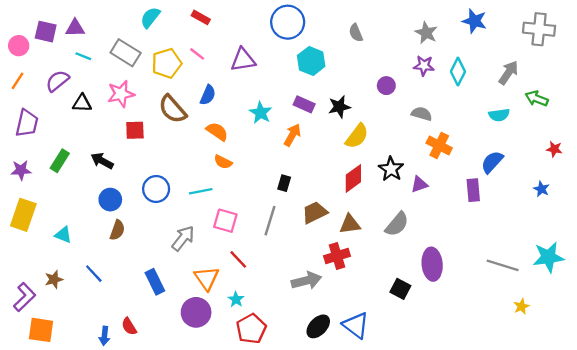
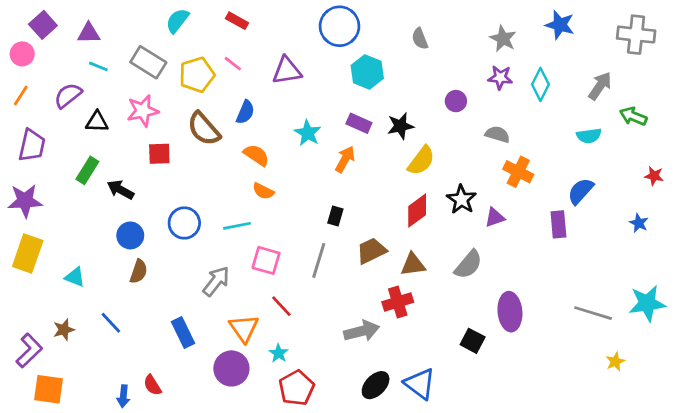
purple square: (46, 32) -> (43, 25), moved, turned 35
green rectangle: (60, 161) -> (87, 170), moved
purple star: (21, 170) -> (25, 201), size x1.4

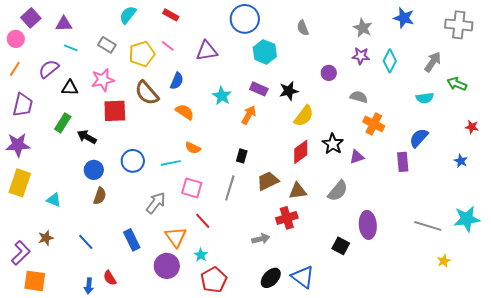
gray rectangle: (148, 62) -> (107, 45), size x0.7
red square: (159, 154) -> (115, 111), size x1.4
orange semicircle: (263, 191) -> (193, 148), moved
blue line: (111, 323) -> (86, 242), moved
gray arrow: (362, 331) -> (261, 239), size x0.7

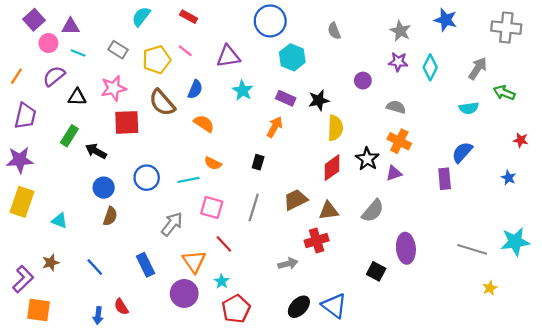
pink circle: (16, 39) -> (48, 43), moved
cyan star: (222, 96) -> (243, 90), moved
yellow semicircle: (304, 116) -> (335, 128), turned -35
orange cross: (374, 124) -> (399, 141), moved
black rectangle: (242, 156) -> (258, 162), moved

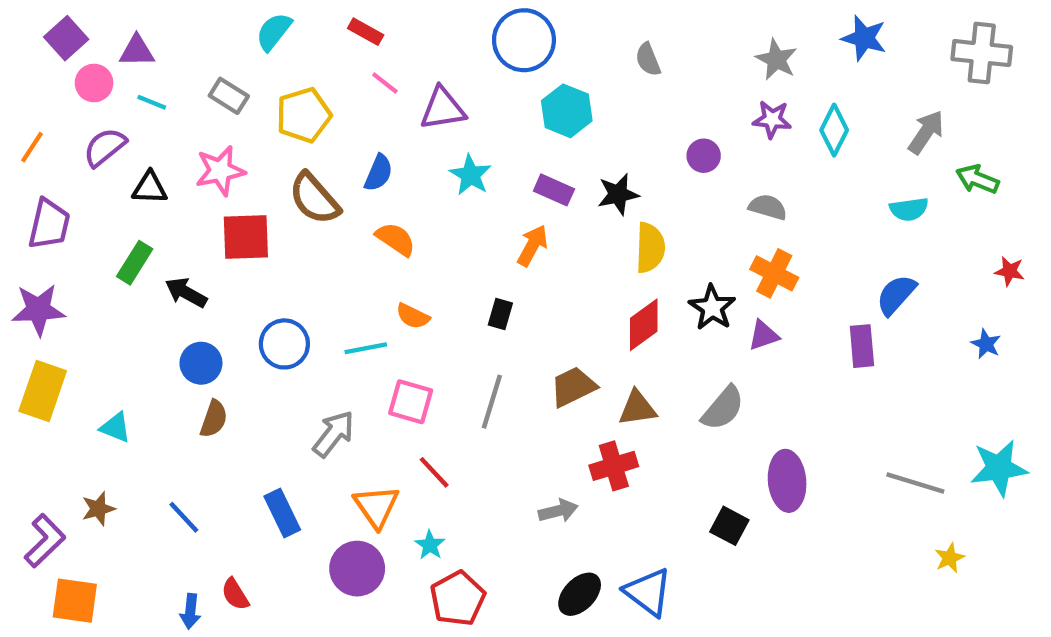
pink line: (185, 51) -> (385, 83), moved

